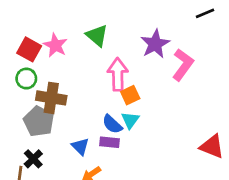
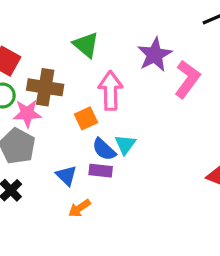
pink star: (55, 45) -> (27, 113), moved, turned -30
orange square: (130, 95) -> (86, 118), moved
brown cross: (51, 98) -> (45, 87), moved

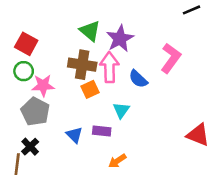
purple star: (155, 55) -> (120, 39), moved
brown cross: (45, 87) -> (82, 65), moved
blue semicircle: (104, 149) -> (138, 79), moved
orange arrow: (79, 208) -> (117, 161), moved

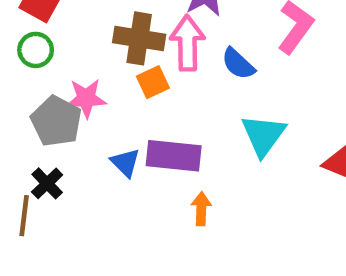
pink star: (43, 85) -> (86, 98), moved
cyan triangle: (121, 110) -> (263, 135), moved, size x1.5
purple rectangle: (102, 131) -> (174, 156), size x1.6
orange arrow: (117, 161) -> (201, 209), turned 126

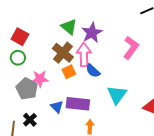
brown cross: (139, 38) -> (63, 53), turned 30
blue semicircle: (238, 64) -> (93, 71), moved
black cross: (47, 183) -> (30, 120), moved

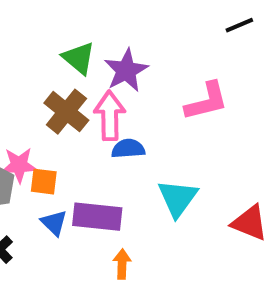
pink L-shape: (131, 48) -> (206, 101), turned 40
blue semicircle: (93, 71) -> (128, 149), turned 133
orange square: (69, 72) -> (44, 182), moved, turned 32

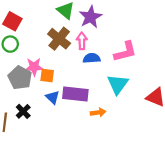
pink L-shape: (206, 101) -> (125, 52), moved
pink arrow: (110, 116) -> (82, 41), size x0.7
orange arrow: (122, 264) -> (98, 112), moved, turned 80

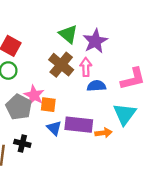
pink star: (34, 67) -> (34, 95), turned 30
black cross: (23, 111) -> (22, 143), turned -32
orange arrow: (98, 112) -> (103, 133), moved

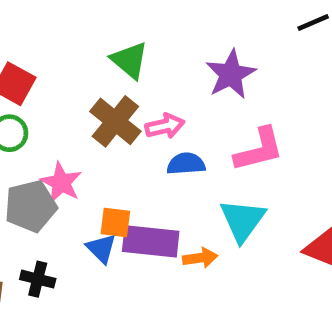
purple star: (95, 41) -> (231, 74), moved
pink arrow: (86, 67) -> (165, 126), turned 78
orange square: (48, 105) -> (115, 223), moved
gray pentagon: (19, 107) -> (31, 206), turned 30

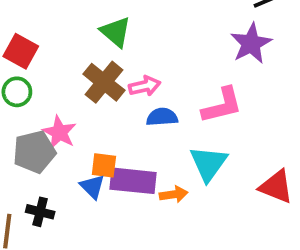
purple star: (231, 74) -> (251, 43), moved

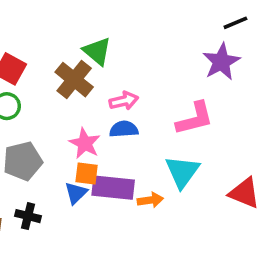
brown cross: (104, 82) -> (74, 80), moved
blue semicircle: (162, 117) -> (124, 129), moved
pink star: (59, 132) -> (85, 143), moved
blue triangle: (92, 187) -> (76, 193), turned 30

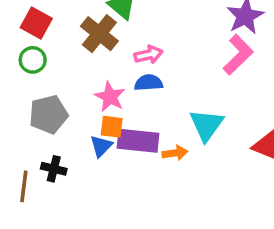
pink L-shape: (195, 119) -> (238, 55), moved, turned -30

